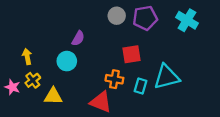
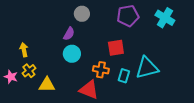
gray circle: (117, 16) -> (82, 14), moved
cyan circle: (67, 61) -> (72, 54), moved

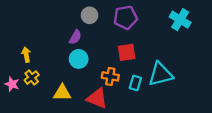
purple pentagon: (128, 16) -> (126, 17), moved
yellow triangle: (47, 85) -> (62, 93), moved

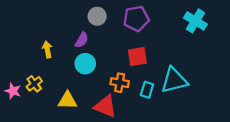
yellow arrow: (26, 55) -> (47, 49), moved

